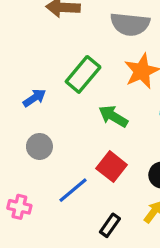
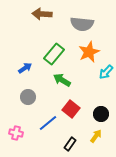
green arrow: (113, 116) -> (62, 80), moved

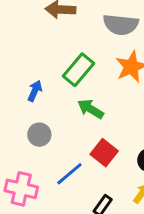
blue arrow: (25, 68) -> (35, 91), turned -32
pink cross: (16, 133) -> (21, 189), size x1.5

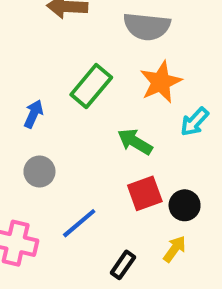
green arrow: (91, 109) -> (135, 142), moved
red square: (104, 153) -> (145, 193), moved, turned 32

